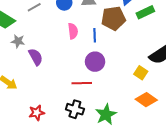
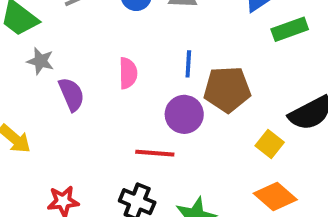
brown pentagon: (113, 18) -> (227, 89), moved
pink semicircle: (73, 31) -> (128, 73), moved

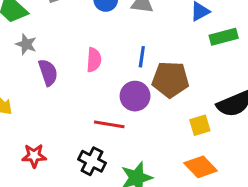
yellow square: (270, 144) -> (200, 125), turned 30

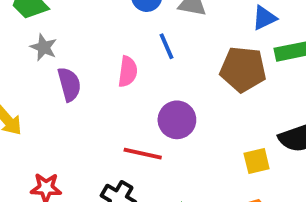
blue line: (142, 57) -> (167, 46), moved, turned -35
brown pentagon: (170, 79) -> (243, 69), moved

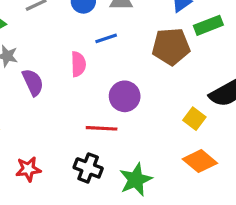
blue line: (167, 46) -> (106, 38), turned -75
yellow square: (257, 161) -> (194, 119), turned -30

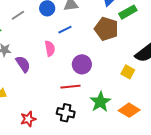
brown pentagon: (171, 47) -> (106, 29), turned 30
orange diamond: (200, 161) -> (129, 110), moved
green star: (136, 180) -> (100, 102), moved

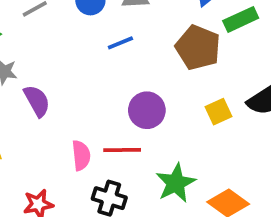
pink semicircle: (50, 48) -> (81, 155), moved
yellow square: (128, 72) -> (218, 112), moved, turned 32

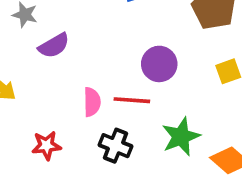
purple semicircle: (37, 101) -> (54, 46), turned 84

